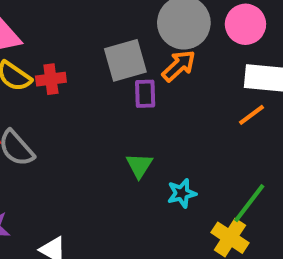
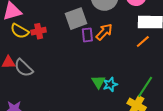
orange arrow: (179, 66) -> (104, 32), moved
green triangle: (139, 166) -> (98, 82), moved

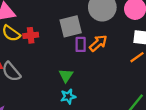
green triangle: (98, 82) -> (66, 76), moved
cyan star: (110, 84) -> (68, 96), moved

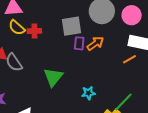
green triangle: (66, 76) -> (53, 77), moved, size x1.5
cyan star: (68, 96) -> (88, 93), moved

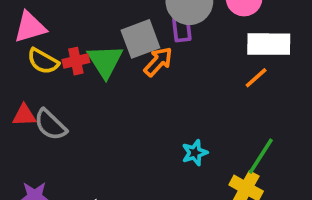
purple rectangle: (79, 43) -> (182, 29), moved
orange arrow: (95, 43) -> (158, 62), moved
green triangle: (53, 77) -> (105, 61), moved

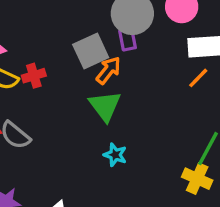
green triangle: (105, 61) -> (105, 106), moved
cyan star: (195, 153) -> (115, 155), moved, turned -30

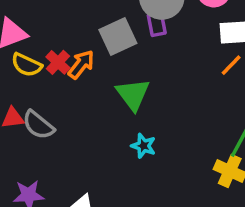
orange arrow: (108, 70) -> (81, 64), moved
red cross: (34, 76) -> (58, 62), turned -30

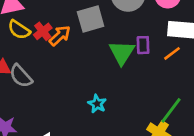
purple rectangle: (157, 24) -> (143, 45), moved
green triangle: (133, 94) -> (122, 53), moved

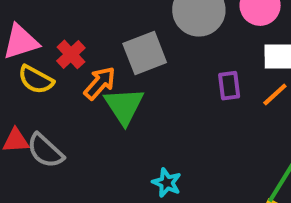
red cross: (43, 31) -> (71, 54), moved
green triangle: (122, 53) -> (124, 106), moved

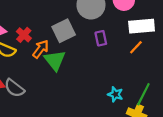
purple rectangle: (229, 86) -> (101, 38), moved
cyan star: (167, 183) -> (115, 94), moved

